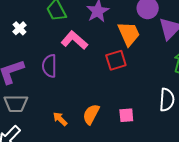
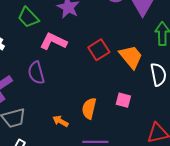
orange trapezoid: (129, 34) -> (131, 57), moved
pink square: (126, 115) -> (123, 100), turned 35

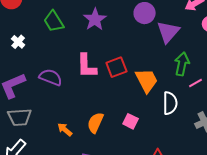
pink L-shape: (53, 41) -> (86, 66), moved, turned -128
purple semicircle: (36, 73) -> (51, 77), turned 115

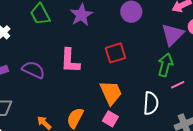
purple triangle: (168, 32) -> (173, 35), moved
red square: (116, 67) -> (115, 53), moved
orange trapezoid: (147, 80) -> (111, 93), moved

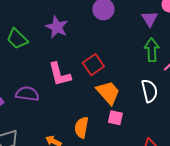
purple triangle: (173, 35) -> (150, 19), size x0.7
red square: (115, 53) -> (93, 65), moved

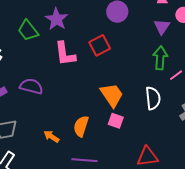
purple star: (57, 27) -> (57, 19), moved
red square: (93, 65) -> (100, 45), moved
pink L-shape: (60, 74) -> (65, 54), moved

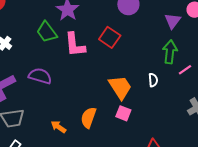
green trapezoid: (28, 30) -> (47, 32), moved
red square: (100, 45) -> (110, 37), turned -30
white semicircle: (153, 98) -> (153, 80), moved, size x0.6

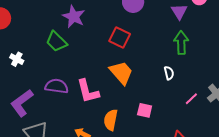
pink L-shape: (75, 45) -> (88, 91), moved
pink line: (185, 70) -> (191, 99), moved
orange trapezoid: (120, 87) -> (121, 73), moved

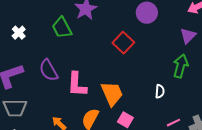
orange trapezoid: (121, 73) -> (112, 94), moved
purple semicircle: (57, 86) -> (49, 70), turned -145

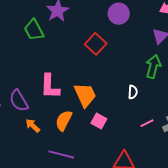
purple semicircle: (49, 70) -> (19, 101), moved

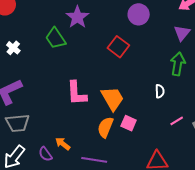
purple semicircle: (19, 101) -> (45, 154), moved, size x0.7
orange semicircle: (64, 120) -> (105, 127), moved
orange arrow: (33, 126) -> (63, 144), moved

